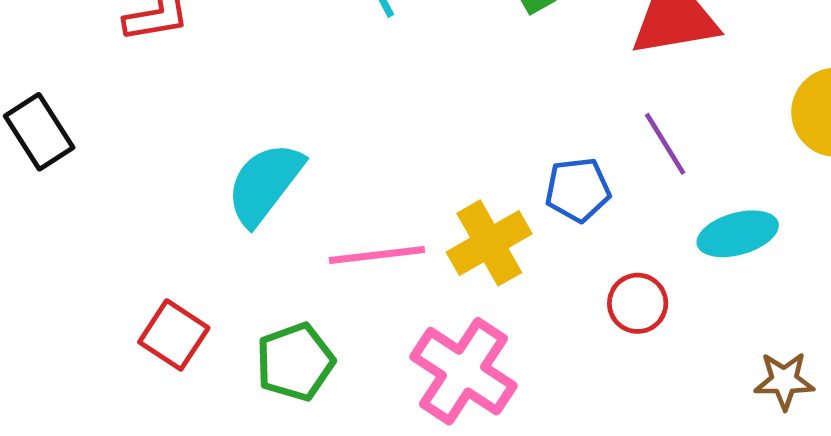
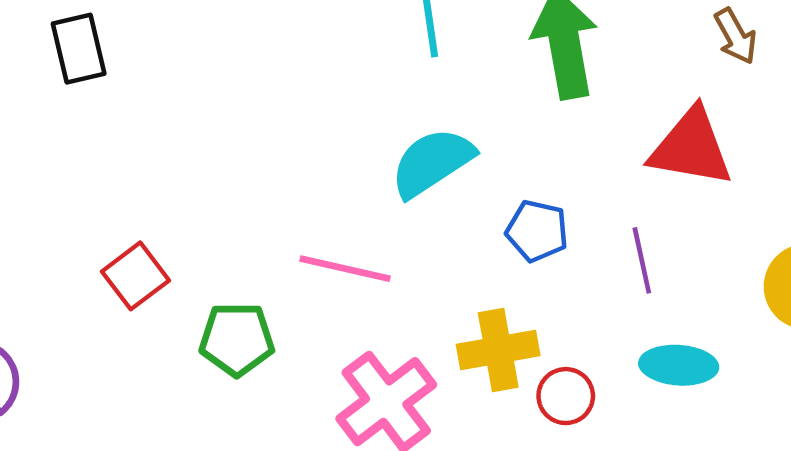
cyan semicircle: (265, 184) -> (432, 162), moved
blue pentagon: (578, 190) -> (537, 231), moved
yellow cross: (489, 243) -> (498, 350), moved

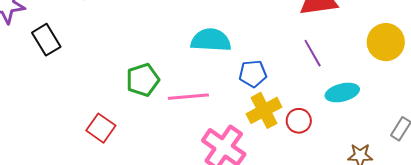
cyan semicircle: (432, 162) -> (211, 40), turned 54
blue pentagon: (537, 231) -> (253, 74), moved
green pentagon: (237, 339) -> (143, 80), moved

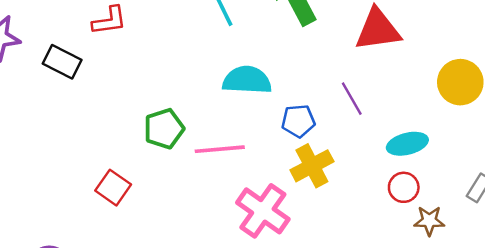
black rectangle: (46, 40) -> (62, 62), moved, turned -32
purple line: (313, 53) -> (352, 99), moved
red circle: (299, 121) -> (404, 187), moved

